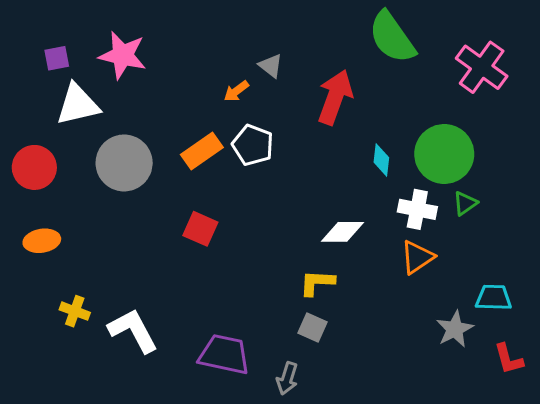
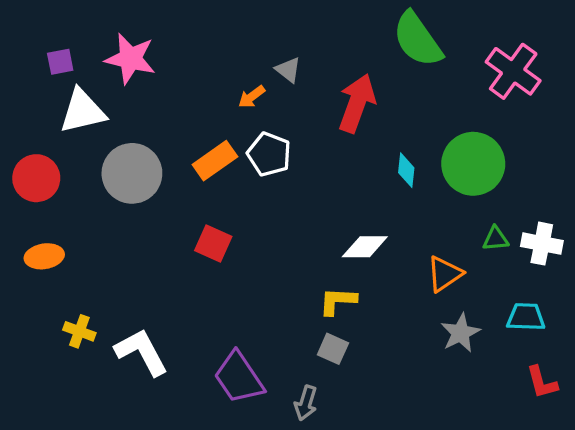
green triangle: (465, 203) -> (496, 239), moved, turned 30
white cross: (417, 209) -> (542, 244), moved
gray star: (455, 329) -> (460, 333), moved
purple trapezoid: (224, 354) -> (239, 378), turned -136

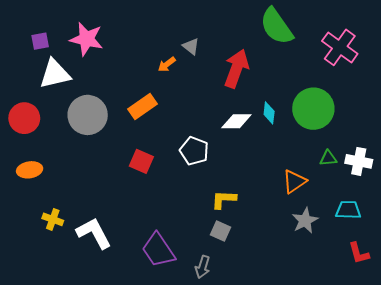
white pentagon: (269, 154) -> (194, 151), moved
white diamond: (365, 247) -> (236, 121), moved

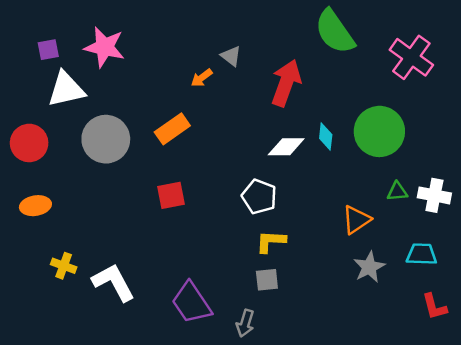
white pentagon: (194, 151) -> (259, 197), moved
red square: (141, 161) -> (171, 195), turned -35
gray square: (221, 231) -> (267, 280), turned -30

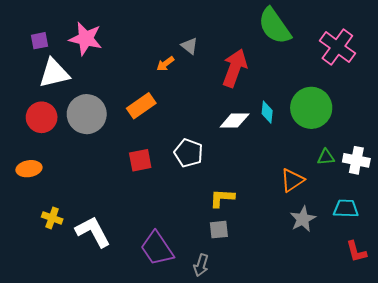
red circle: (29, 143) -> (42, 117), moved
white pentagon: (259, 197) -> (188, 153), moved

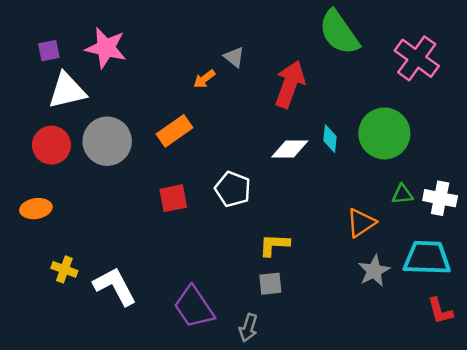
cyan trapezoid: (346, 209) -> (427, 258), size x1.5

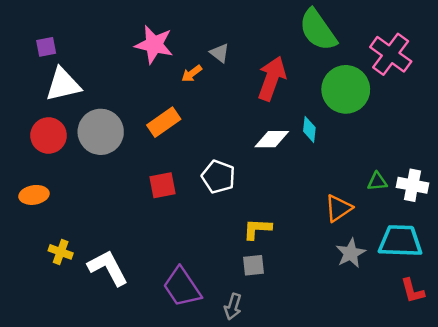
pink star: (106, 48) -> (154, 44), moved
green circle: (384, 133) -> (346, 89), moved

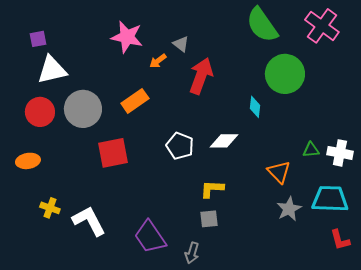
pink cross: (391, 54) -> (322, 26), moved
red arrow: (272, 78) -> (201, 76), moved
white diamond: (272, 139) -> (224, 141), moved
red square: (163, 185) -> (113, 153), moved, size x1.4
orange triangle: (338, 208) -> (279, 172), turned -40

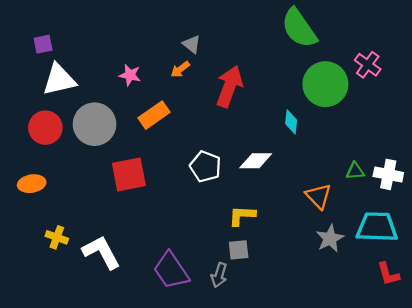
pink cross: (322, 26) -> (368, 65), moved, size x0.7
pink star: (127, 37) -> (130, 75), moved, size x0.6
gray triangle: (181, 44) -> (192, 44), moved
gray arrow: (192, 253) -> (219, 275), moved

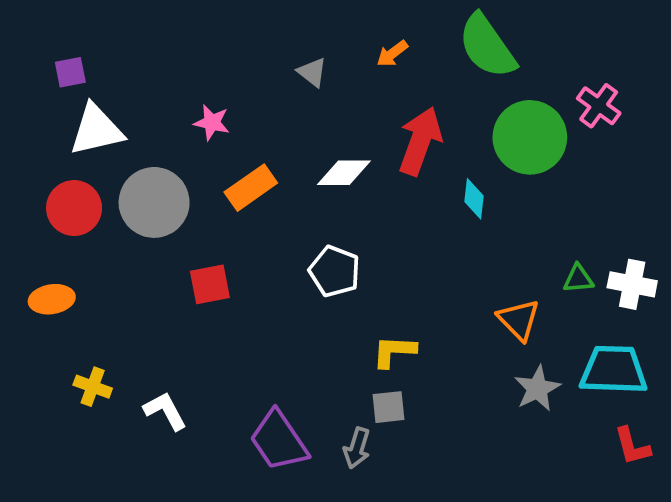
orange arrow: (180, 69) -> (392, 54), moved
red arrow: (229, 86) -> (420, 141), moved
white diamond: (256, 161) -> (344, 173), moved
red square: (129, 174) -> (210, 284), size x0.7
white L-shape: (101, 252) -> (165, 411), size x0.7

